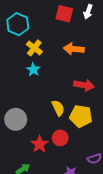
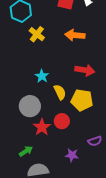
cyan star: (33, 70) -> (42, 76), moved
gray circle: (16, 119) -> (30, 106), moved

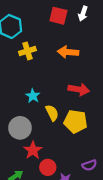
yellow cross: (37, 34) -> (27, 51), turned 35
red circle: (62, 121) -> (48, 167), moved

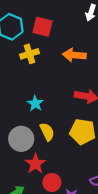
red square: (58, 16) -> (42, 27), moved
yellow semicircle: (52, 113) -> (47, 132), moved

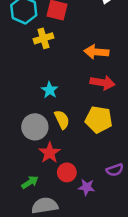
orange arrow: (74, 55) -> (96, 52), moved

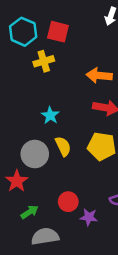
red star: (50, 153) -> (17, 181), moved

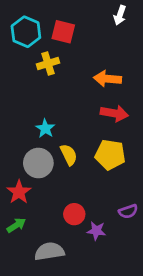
cyan star: (50, 115) -> (45, 128), moved
green arrow: (30, 212) -> (16, 225), moved

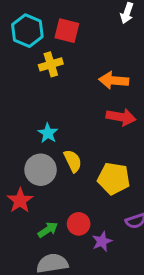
yellow pentagon: (110, 155) -> (114, 178), moved
green arrow: (16, 225) -> (48, 230), moved
purple star: (96, 231) -> (102, 241), turned -30

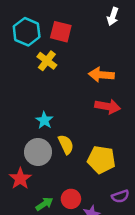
yellow cross: (51, 64) -> (47, 61), turned -36

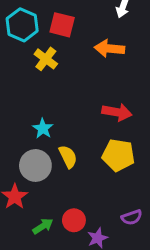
orange arrow: (101, 75) -> (109, 49), moved
yellow pentagon: (101, 160) -> (118, 155), moved

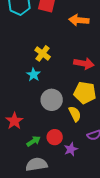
yellow cross: (46, 59) -> (43, 53), moved
yellow semicircle: (68, 157) -> (75, 114), moved
gray circle: (35, 165) -> (52, 100), moved

